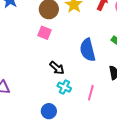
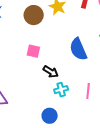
pink square: (45, 33) -> (33, 51), moved
cyan cross: (64, 87) -> (61, 90), turned -32

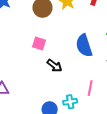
cyan cross: (61, 90) -> (70, 102), moved

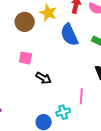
blue semicircle: (84, 46) -> (69, 35), moved

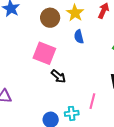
blue semicircle: (69, 35) -> (79, 37), moved, size x0.6
pink square: (25, 58) -> (44, 53), size x1.6

